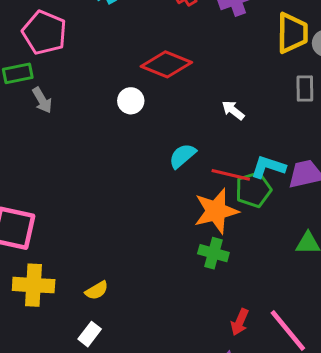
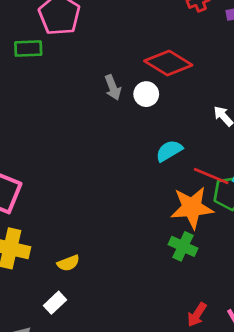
gray arrow: (42, 100) -> (113, 87), moved
white circle: (131, 101) -> (146, 94), moved

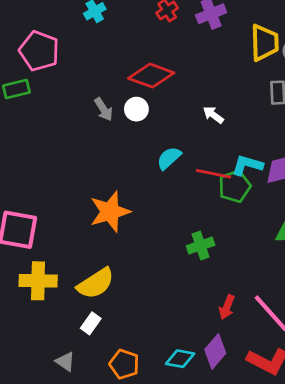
orange star: (192, 208) -> (110, 212), moved
green cross: (183, 246) -> (201, 245), turned -32
yellow semicircle: (68, 263) -> (96, 283), size x1.8

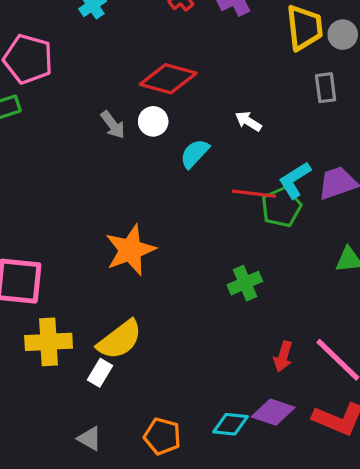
cyan semicircle: (169, 158) -> (195, 154), moved
cyan L-shape: (247, 165) -> (295, 180), turned -44
white rectangle: (91, 323) -> (100, 373), moved
purple diamond: (215, 351) -> (273, 412), turned 72

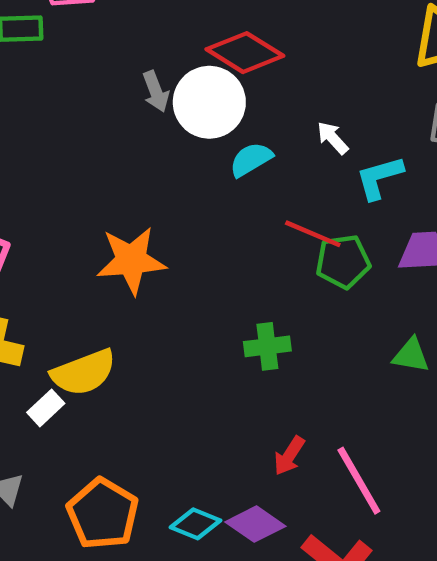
white circle: (153, 121) -> (209, 102), size x1.8
cyan L-shape: (295, 180) -> (379, 178), moved
orange pentagon: (162, 436) -> (103, 514), size x1.4

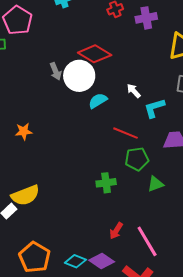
orange star: (131, 260) -> (24, 131), moved, size x0.6
green pentagon: (343, 262) -> (137, 159), moved
green triangle: (411, 355) -> (155, 184), moved, turned -30

